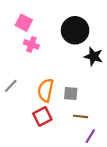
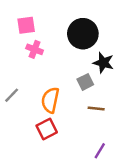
pink square: (24, 23) -> (26, 25), turned -35
gray square: (71, 94) -> (85, 82), moved, turned -32
brown line: (81, 116) -> (96, 109), moved

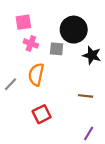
gray square: (85, 82) -> (57, 49), moved, turned 32
orange semicircle: (50, 100) -> (36, 75), moved

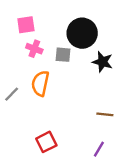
brown line: (85, 96) -> (105, 114), moved
red square: (42, 114) -> (46, 142), moved

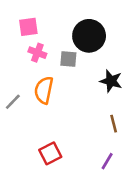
black star: (102, 62) -> (111, 81), moved
brown line: (105, 114) -> (114, 124), turned 70

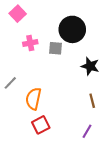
pink square: (28, 27) -> (18, 14), moved, turned -35
pink cross: (37, 53) -> (30, 43), turned -32
orange semicircle: (44, 90) -> (33, 99), moved

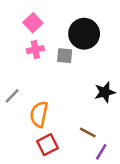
pink square: (18, 14) -> (33, 23), moved
black star: (90, 66) -> (105, 92), moved, turned -30
brown line: (92, 101) -> (88, 132), moved, turned -48

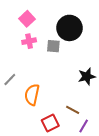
red square: (48, 145) -> (50, 123), moved

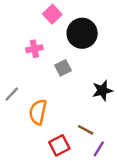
pink square: (27, 19) -> (52, 14), moved
gray square: (53, 46) -> (63, 68), moved, turned -32

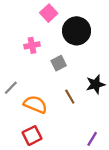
orange semicircle: (38, 112) -> (35, 104), turned 100
brown line: (86, 130) -> (70, 97), moved, turned 32
red square: (59, 145) -> (32, 136), moved

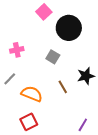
pink cross: (32, 45) -> (17, 50), moved
gray square: (59, 63) -> (53, 57), turned -32

